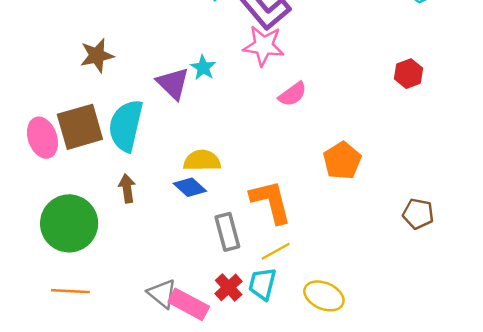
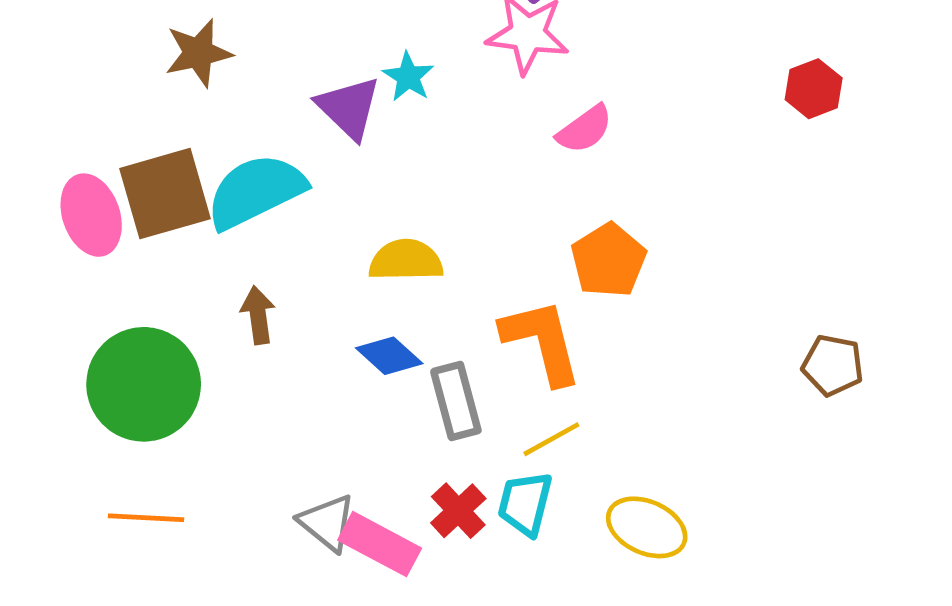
cyan semicircle: (126, 126) -> (256, 191), turned 51
orange pentagon: (342, 161) -> (609, 260), moved
blue diamond: (190, 187) -> (389, 356), moved

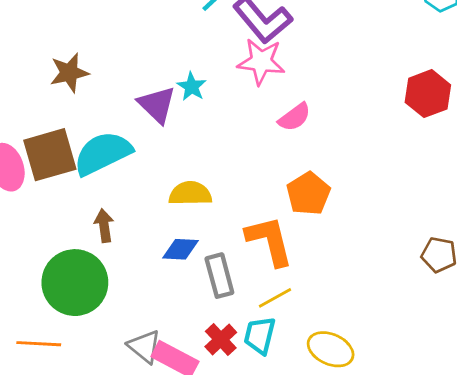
red hexagon: (814, 89) -> (428, 94), size x1.4
blue diamond: (389, 356) -> (180, 249), turned -39
green circle: (144, 384) -> (75, 283), moved

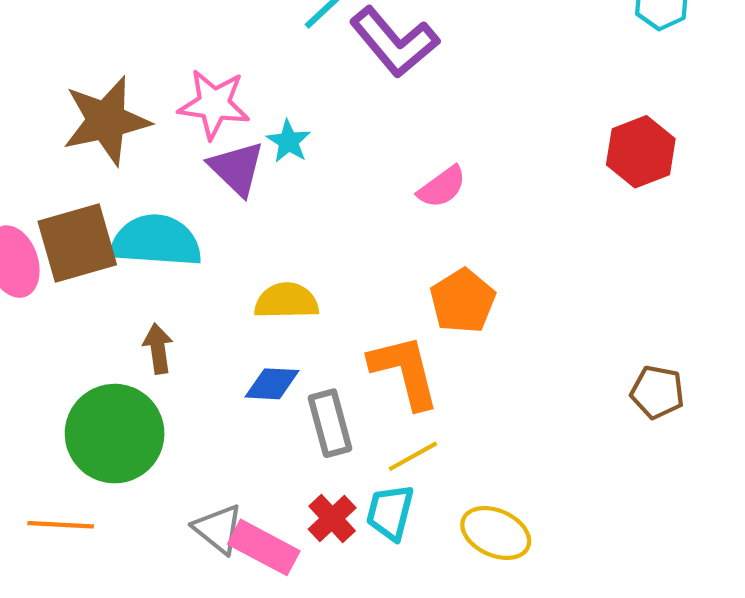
pink star: (261, 62) -> (214, 104), moved
brown star: (69, 73) -> (106, 121), size x1.5
cyan semicircle: (103, 153) -> (156, 241), turned 30

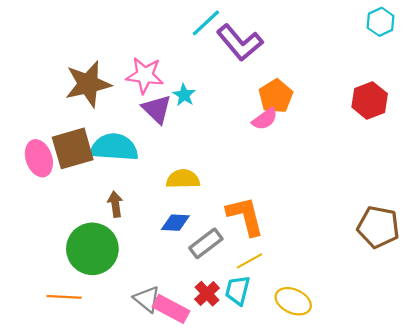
orange pentagon: (463, 301) -> (276, 96), moved
brown pentagon: (657, 392) -> (378, 227), size x1.5
gray rectangle: (330, 423) -> (206, 243), turned 68

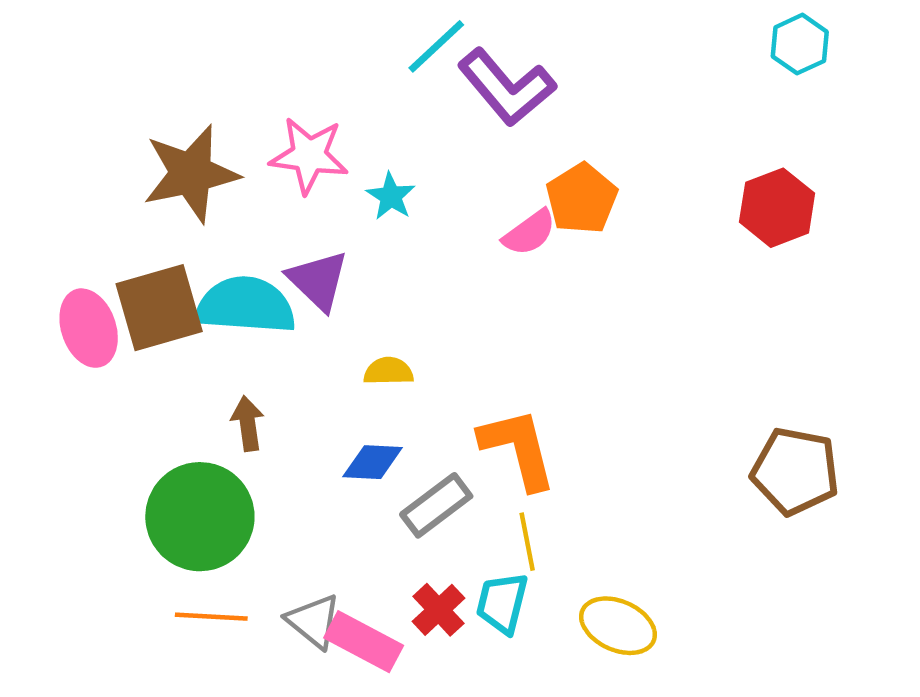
purple triangle: (157, 109) -> (318, 280), moved
pink semicircle: (265, 119) -> (529, 233), moved
yellow semicircle: (183, 179) -> (389, 371), size x0.7
yellow line: (250, 261) -> (527, 542), turned -72
orange line: (64, 297) -> (211, 617), moved

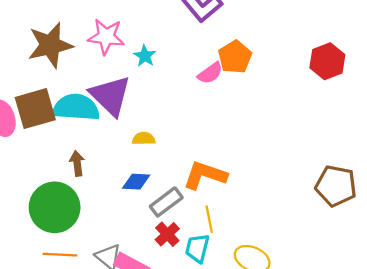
purple triangle: (318, 280) -> (110, 96), size x1.4
orange L-shape: (518, 448) -> (205, 175), turned -57
red cross: (439, 610) -> (167, 234), moved

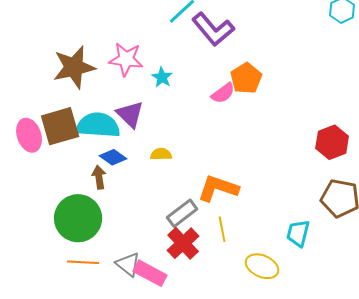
red hexagon: (327, 61) -> (332, 142), moved
purple triangle: (110, 96) -> (130, 114), size x0.7
blue diamond: (136, 182) -> (113, 157), moved, turned 32
red cross: (167, 234) -> (183, 243), size x1.4
cyan trapezoid: (197, 248) -> (298, 233), moved

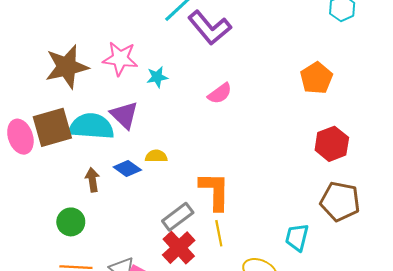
cyan star: (162, 77) -> (157, 77), turned 30
orange pentagon: (246, 78) -> (316, 78), moved
blue diamond: (113, 157) -> (127, 168), moved
orange L-shape: (218, 188) -> (215, 191), turned 72
green circle: (78, 218) -> (71, 222), size x0.6

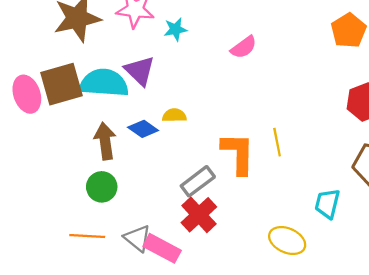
brown arrow: (92, 180) -> (105, 141), size x1.4
green circle: (71, 222) -> (102, 187), moved
yellow line: (219, 233) -> (277, 142), moved

